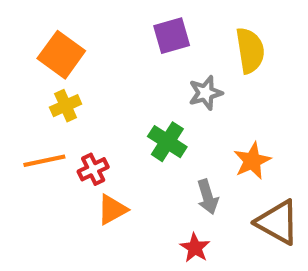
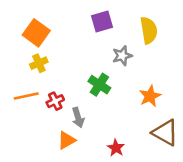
gray arrow: (208, 197) -> (78, 118), moved
orange triangle: (112, 210) -> (67, 140), moved

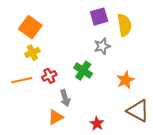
purple square: (102, 21) -> (99, 17), moved
red cross: (55, 101) -> (49, 76), moved

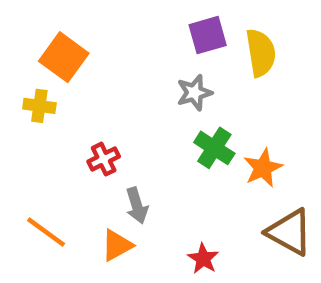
gray star: (102, 46) -> (194, 93), moved
yellow cross: (32, 53) -> (39, 106), moved, turned 32
green cross: (83, 71) -> (214, 148), moved
orange line: (22, 80) -> (46, 232), moved, turned 48

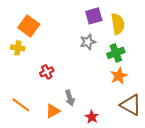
green cross: (214, 148) -> (116, 53), moved, turned 36
gray arrow: (137, 205) -> (70, 98), moved

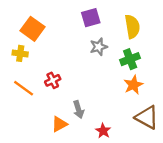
purple square: (94, 16) -> (91, 18), moved
orange line: (21, 105) -> (24, 88), moved

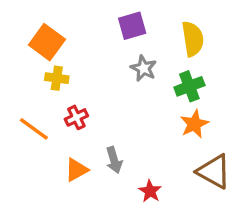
gray star: (99, 47) -> (144, 68), turned -30
yellow cross: (20, 53) -> (57, 78), moved
orange triangle: (59, 124) -> (76, 170), moved

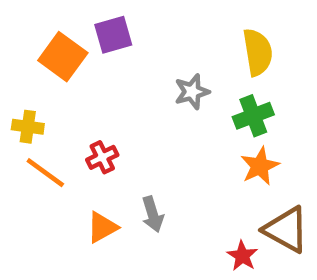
purple square: (132, 26) -> (113, 35), moved
gray star: (144, 68) -> (192, 92), turned 30
yellow cross: (57, 78) -> (28, 127), moved
red star: (150, 191) -> (242, 256), moved

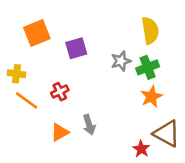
purple square: (113, 35) -> (76, 48), moved
orange square: (63, 57) -> (37, 33), turned 32
gray star: (192, 92) -> (121, 61), moved

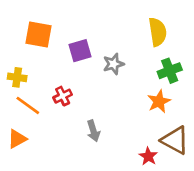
orange square: (37, 33) -> (39, 35), turned 32
gray star: (121, 61) -> (113, 64), moved
green cross: (148, 67) -> (170, 71), moved
orange triangle: (60, 132) -> (17, 139), moved

